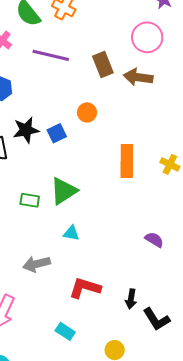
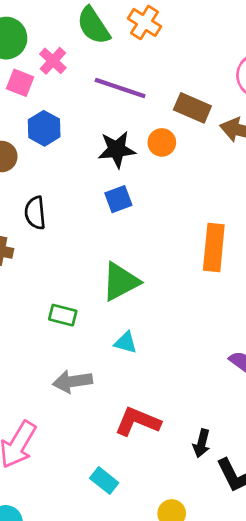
brown rectangle: (103, 64) -> (192, 108), turned -50
orange circle: (87, 112) -> (162, 142), moved
black star: (26, 130) -> (117, 149), moved
green rectangle: (30, 200) -> (63, 315), moved

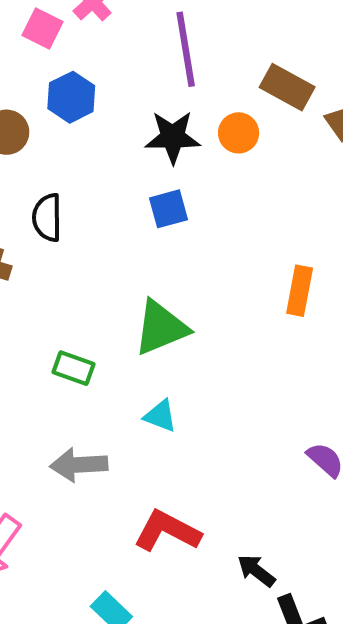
purple line: (120, 88) -> (186, 49), turned 57
orange rectangle: (214, 247) -> (300, 291), size x0.7
black arrow: (202, 443) -> (256, 571), turned 108

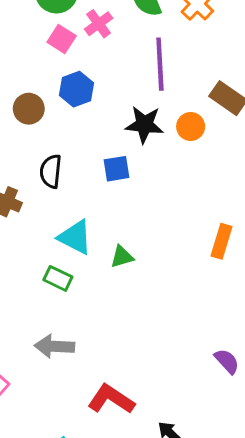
blue square: (169, 209) -> (117, 169), moved
green triangle: (161, 328) -> (122, 257), size x0.6
cyan triangle: (160, 416) -> (75, 237), moved, size x1.5

